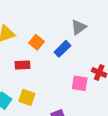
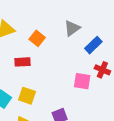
gray triangle: (79, 27) -> (72, 28), moved
blue rectangle: (62, 49) -> (93, 45), moved

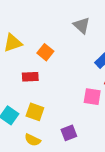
gray triangle: (72, 28) -> (82, 25), moved, turned -42

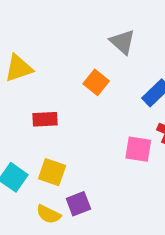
orange square: (45, 52) -> (96, 82), moved
purple square: (69, 133) -> (78, 204), moved

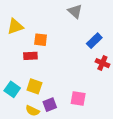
orange square: (96, 82) -> (41, 40), moved, turned -32
pink square: (138, 149) -> (78, 99), moved

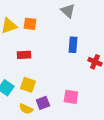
orange square: (41, 40) -> (30, 24), moved
blue rectangle: (94, 41) -> (73, 45), moved, turned -42

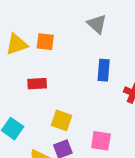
yellow square: (28, 85) -> (62, 120), moved

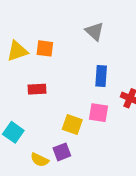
yellow square: (62, 120) -> (72, 124), moved
pink square: (101, 141) -> (99, 113), moved

